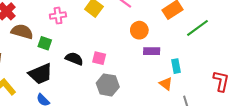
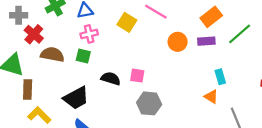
green square: (45, 43) -> (83, 56), moved
purple rectangle: (152, 51) -> (206, 41), moved

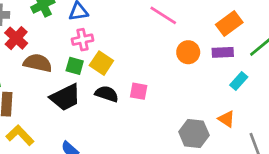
yellow square: (127, 22) -> (101, 63), moved
cyan rectangle: (220, 77) -> (239, 81), moved, turned 56
black trapezoid: (76, 98) -> (65, 97), moved
gray hexagon: (149, 103) -> (194, 134), moved

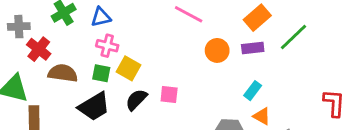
pink cross: (83, 40) -> (107, 46), turned 30
cyan rectangle: (239, 81) -> (253, 91), moved
black semicircle: (107, 94) -> (136, 100), turned -60

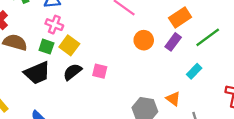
purple rectangle: (253, 48) -> (173, 42), turned -54
cyan rectangle: (253, 91) -> (194, 71), moved

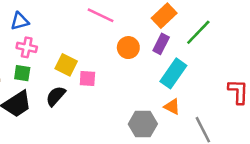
yellow square: (69, 45) -> (66, 65), moved
pink square: (100, 71) -> (87, 78), moved
cyan rectangle: (194, 71) -> (173, 73), moved, size x1.6

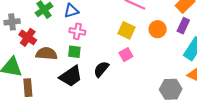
yellow square: (66, 65) -> (127, 30), moved
pink square: (87, 78) -> (126, 55), turned -32

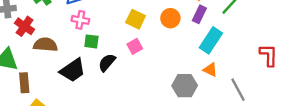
green square: (74, 52) -> (91, 41), moved

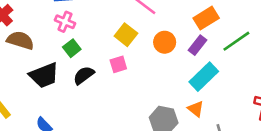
green square: (91, 41) -> (72, 48), turned 32

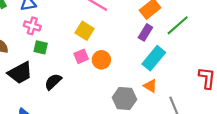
orange circle: (165, 42) -> (101, 60), moved
green square: (72, 48) -> (41, 47), turned -32
black semicircle: (84, 75) -> (53, 82), moved

